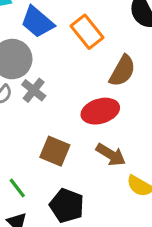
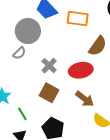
orange rectangle: (87, 32) -> (78, 19), turned -50
gray cross: (34, 90) -> (49, 66), moved

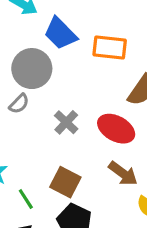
red ellipse: (81, 70) -> (116, 129), turned 40
brown square: (49, 93) -> (65, 182), moved

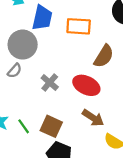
blue trapezoid: (60, 33) -> (42, 18), turned -120
green line: (26, 199) -> (24, 126), moved

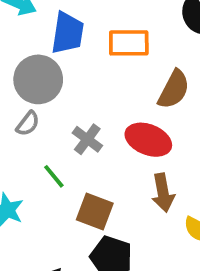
brown arrow: (93, 118) -> (163, 193), turned 50
green line: (24, 126) -> (54, 176), moved

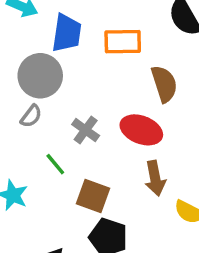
brown semicircle: (174, 89) -> (164, 84), turned -45

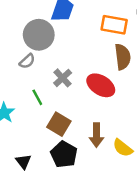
orange rectangle: (123, 42) -> (114, 25), moved
brown arrow: (155, 178) -> (96, 135), moved

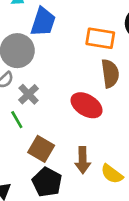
gray cross: (63, 78) -> (29, 94), moved

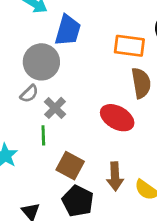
green line: (17, 120) -> (43, 135), turned 30

